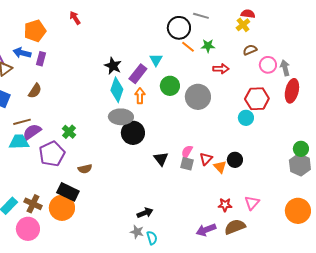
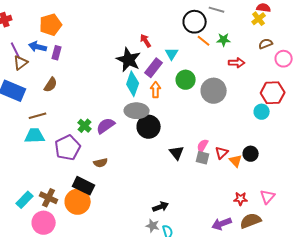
red arrow: (75, 18) -> (146, 41), moved
black star: (113, 66) -> (129, 60), size x1.4
purple semicircle: (32, 132) -> (106, 126), moved

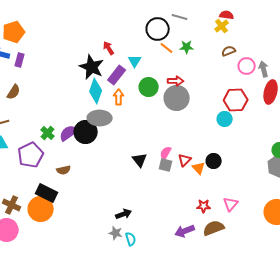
red arrow: (237, 63) -> (176, 81), moved
black circle: (149, 127) -> (86, 132), moved

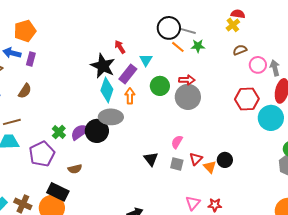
gray line: (180, 17) -> (188, 31), moved
cyan circle: (225, 119) -> (271, 118), moved, size x1.6
pink semicircle: (166, 153) -> (177, 142), moved
pink triangle: (231, 204) -> (193, 203), moved

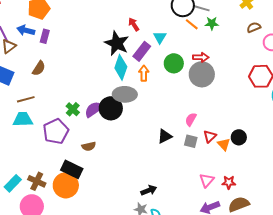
black triangle: (151, 159) -> (165, 136), turned 42

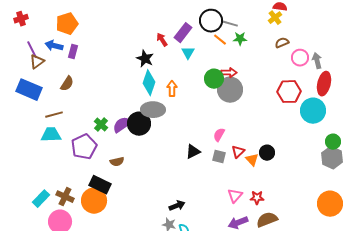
black star: (117, 43) -> (145, 59), size x0.7
purple rectangle: (142, 51) -> (183, 33), moved
green circle: (174, 63) -> (214, 79), moved

